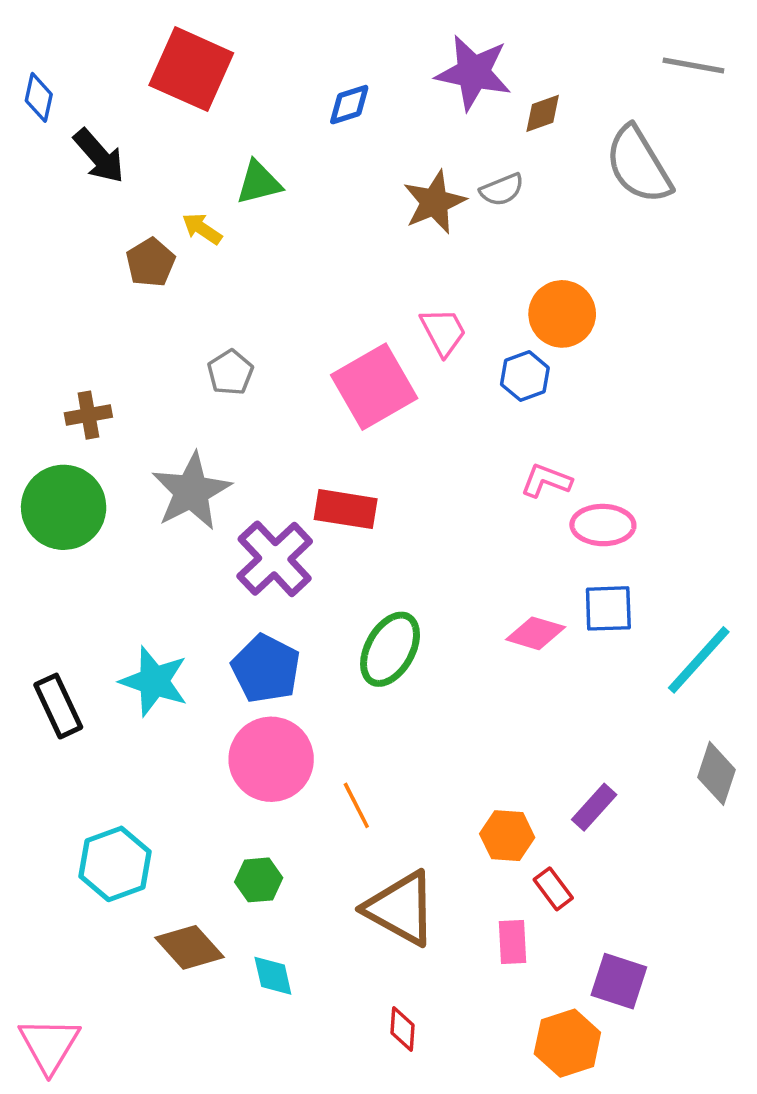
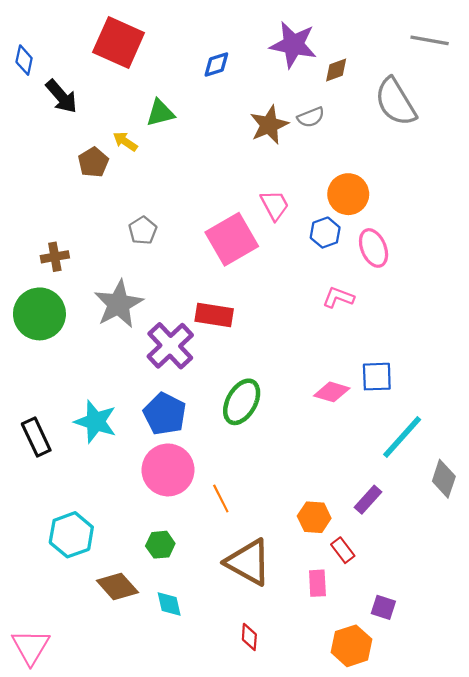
pink ellipse: (603, 525) -> (374, 248), moved, turned 66
cyan line: (699, 660) -> (402, 437), moved
purple square: (619, 981) -> (383, 607), size x0.7

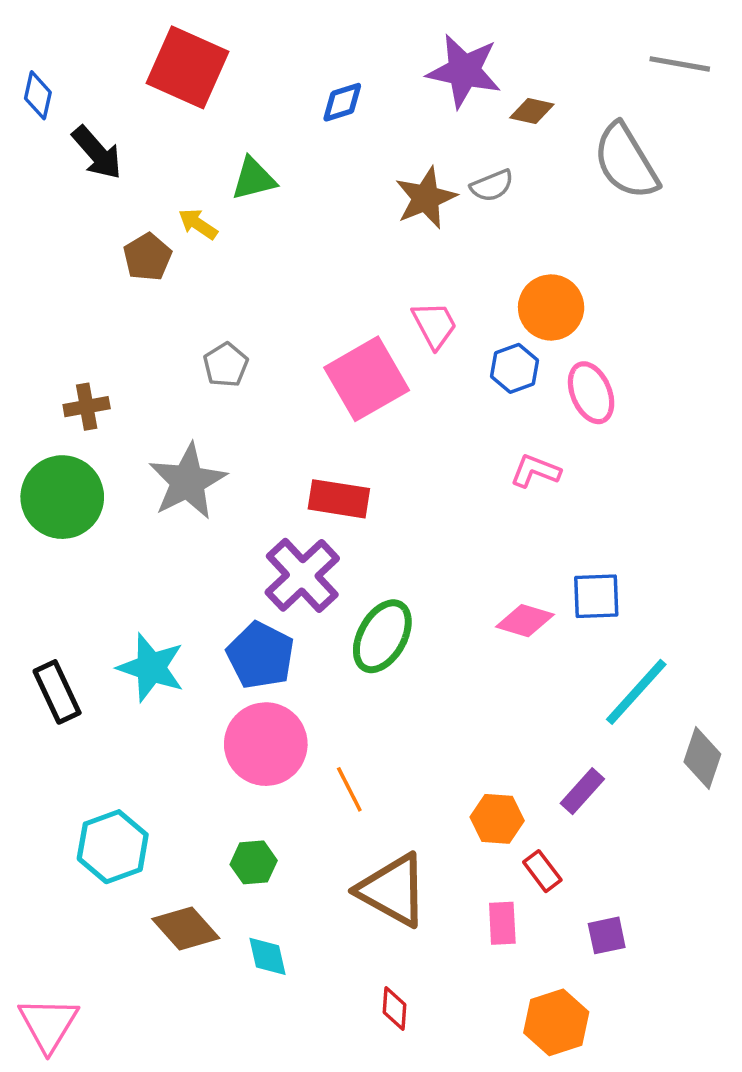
brown diamond: (336, 70) -> (532, 111), turned 32
purple cross: (170, 346) -> (302, 575), moved
purple square: (383, 607) -> (607, 935), moved, turned -30

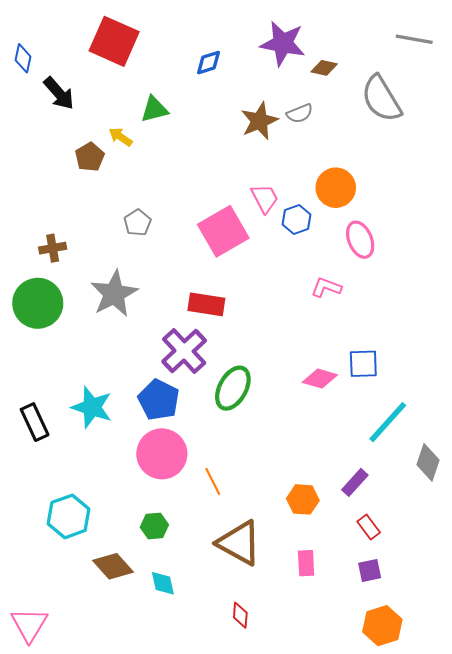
blue hexagon: (515, 368) -> (297, 220), moved
red rectangle: (542, 871) -> (369, 527), moved
orange hexagon: (556, 1022) -> (382, 626), moved

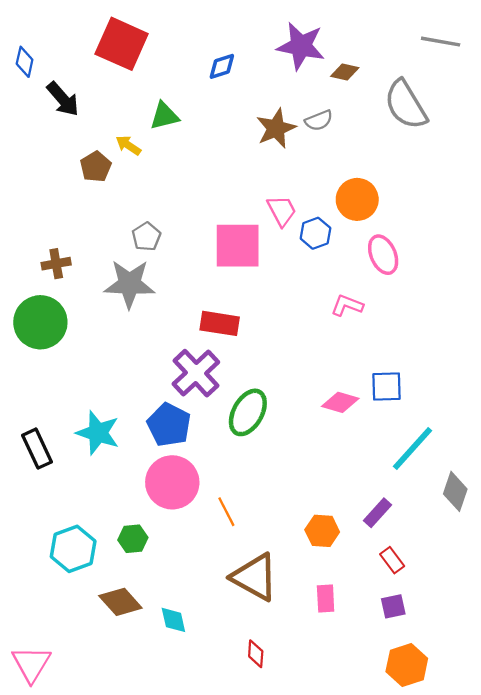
pink square: (223, 231) -> (238, 246), turned 30
gray star: (114, 294) -> (129, 284), moved, turned 30
green hexagon: (154, 526) -> (133, 539), moved

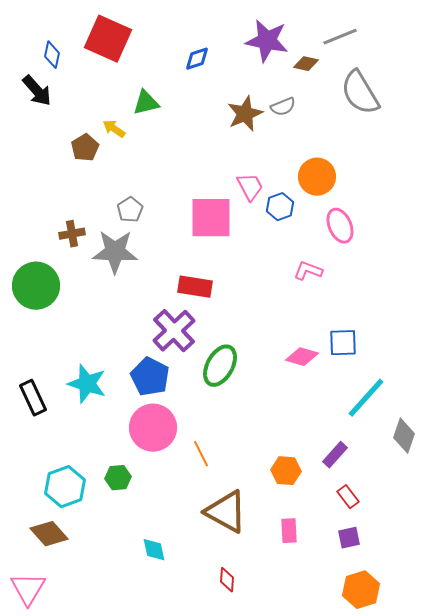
gray line: (441, 42) -> (340, 37), moved, turned -32
blue diamond: (25, 62) -> (52, 55), moved
black arrow: (63, 99) -> (37, 91), moved
brown cross: (56, 264) -> (72, 234), moved
brown diamond: (120, 602) -> (49, 534), moved

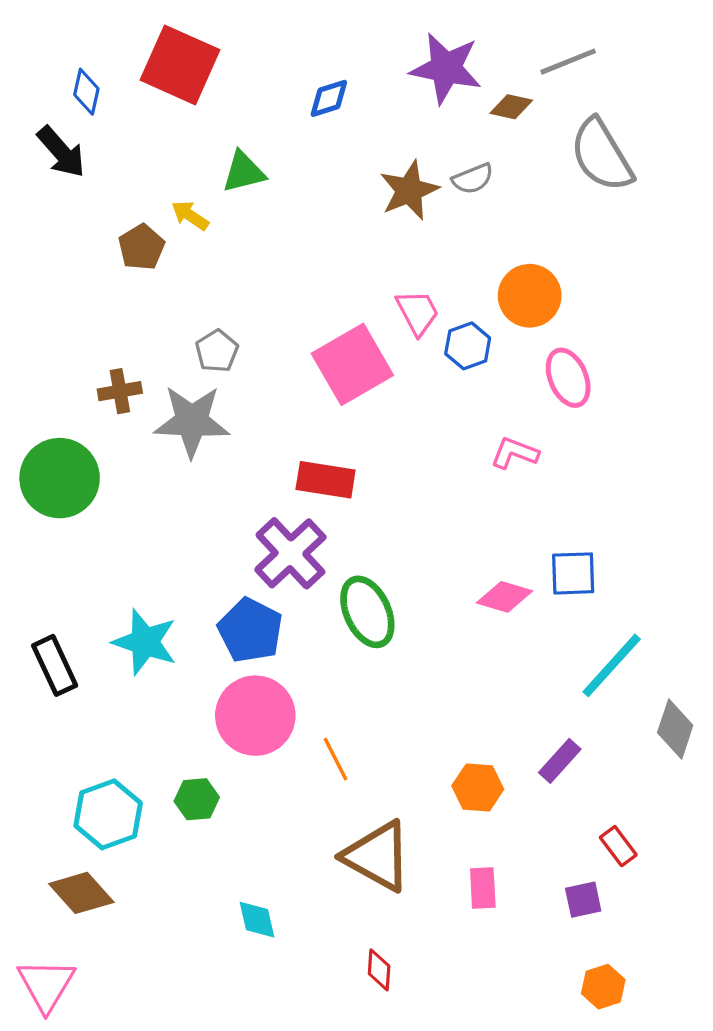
pink square: (211, 218) -> (352, 364), turned -30
green ellipse: (220, 366) -> (367, 612), turned -54
red rectangle: (348, 497) -> (618, 846), moved
orange hexagon: (361, 590) -> (603, 987), size x0.7

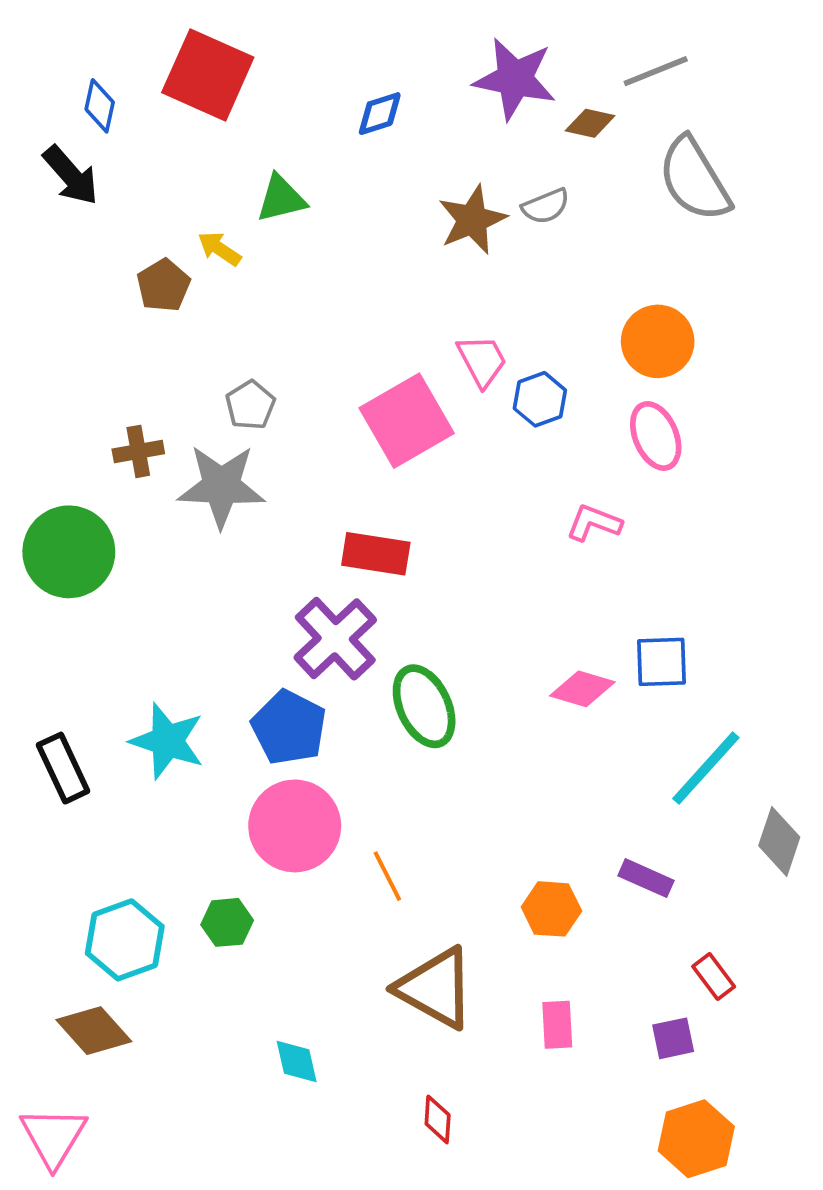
orange circle: (530, 296) -> (658, 341), moved
purple rectangle: (560, 761) -> (646, 878), turned 72
orange hexagon: (603, 987) -> (696, 1139), size x1.5

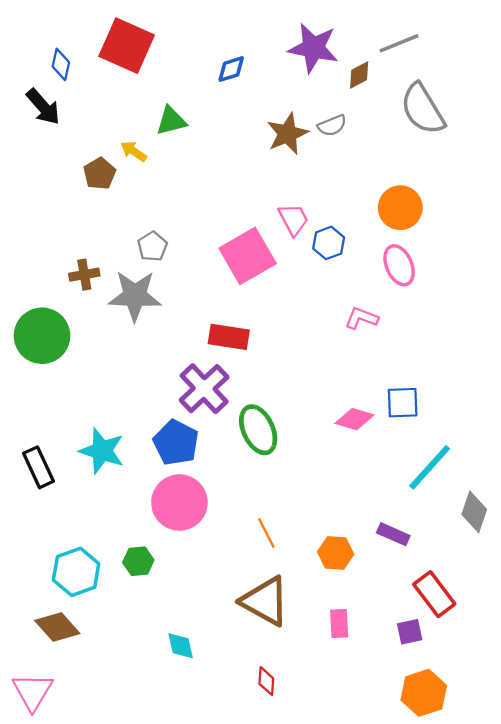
brown diamond: (590, 123) -> (359, 75), turned -40
orange line: (387, 876) -> (266, 533), moved
red rectangle: (714, 977) -> (434, 594), size x1.6

